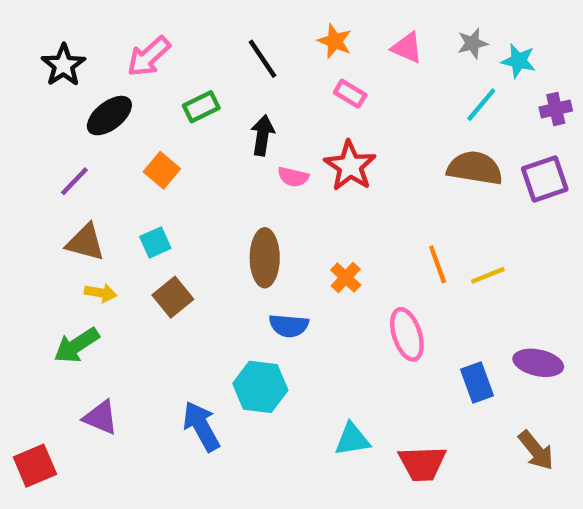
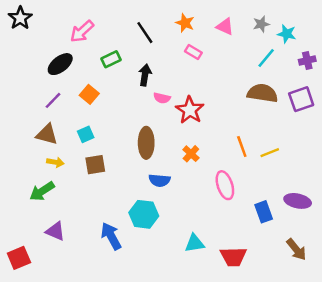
black star: (63, 65) -> (20, 18), moved
red star: (350, 166) -> (190, 110), moved
purple line: (74, 181) -> (53, 100), moved
brown square: (173, 297) -> (95, 165), turned 30

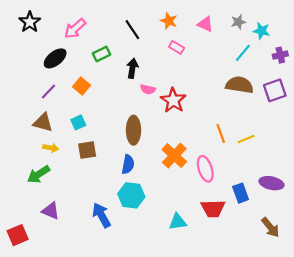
black star: (20, 18) -> (30, 22), moved
orange cross: (191, 154) -> (174, 156), moved, size x1.6
blue semicircle: (159, 180) -> (128, 164), moved, turned -84
red trapezoid: (233, 257) -> (213, 209), moved

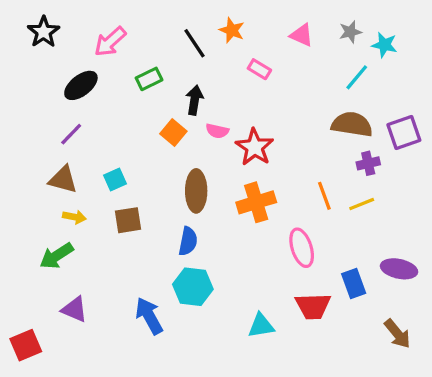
orange star: (169, 21) -> (232, 30), moved
purple cross: (280, 55) -> (368, 163), moved
orange square: (82, 86) -> (173, 133), moved
orange cross: (174, 156) -> (256, 202), moved, turned 30

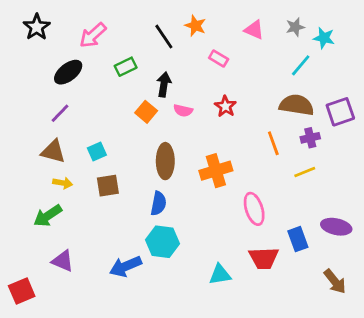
red star: (255, 147) -> (225, 106), moved, size x0.7
orange line: (324, 196) -> (273, 143), moved
blue arrow: (149, 316) -> (126, 266), turned -84

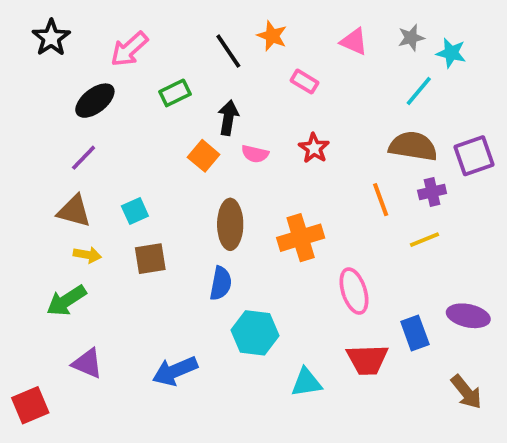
cyan hexagon: (163, 242) -> (255, 333), moved

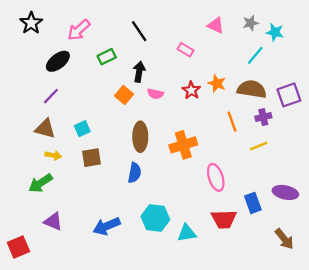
orange star: (272, 36) -> (217, 83), moved
cyan hexagon: (255, 333) -> (155, 218), moved

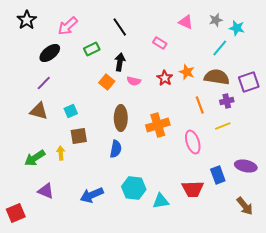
yellow arrow: (53, 155) -> (61, 153), moved, turned -104
pink ellipse: (216, 177) -> (193, 142), moved

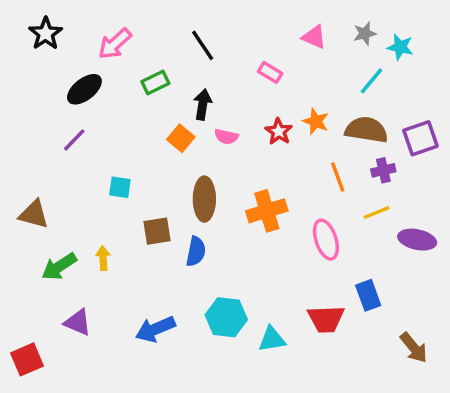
brown triangle: (39, 111) -> (34, 214), moved
cyan square: (71, 111) -> (120, 187), turned 32
brown square: (79, 136) -> (157, 231), moved
purple ellipse: (246, 166) -> (417, 240), moved

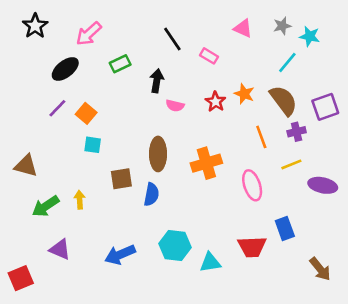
black line: (203, 45) -> (172, 39), moved
brown semicircle: (366, 130) -> (283, 100), turned 44
orange square: (181, 138) -> (86, 113), moved

